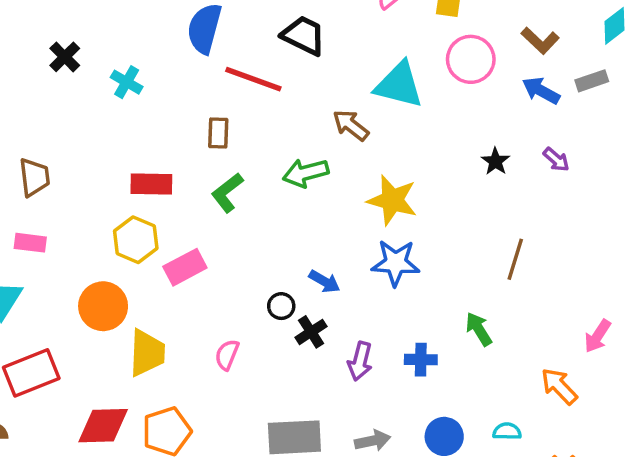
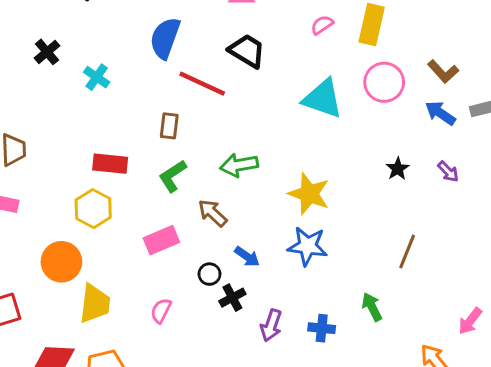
brown arrow: (351, 125) -> (213, 213), moved
pink rectangle: (185, 267) -> (161, 240), moved

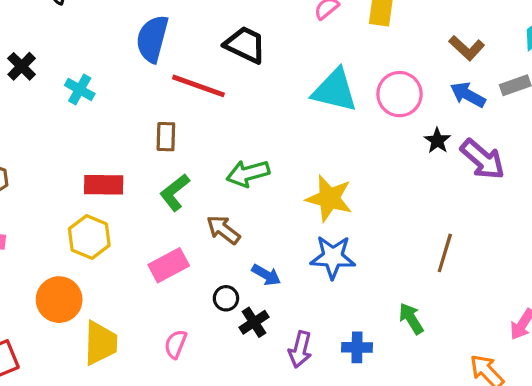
pink circle: (384, 82) -> (400, 94), moved
black star: (398, 169) -> (437, 141), moved
purple arrow: (448, 172) -> (483, 159), size x1.8

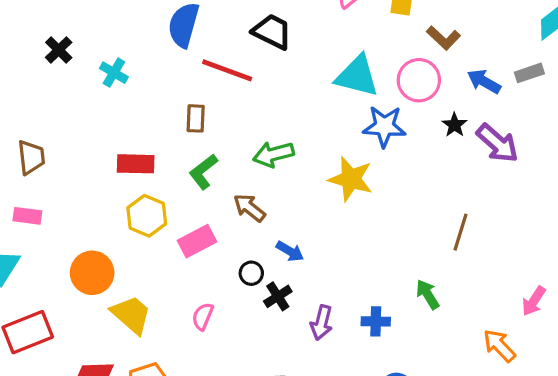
brown L-shape: (467, 48) -> (443, 38), moved
yellow hexagon: (89, 237) -> (147, 216), moved
blue star: (333, 257) -> (384, 126), moved
yellow trapezoid: (101, 343) -> (131, 315), turned -51

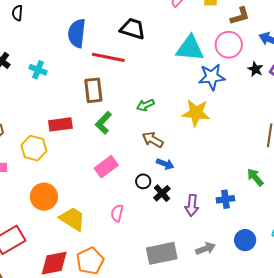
brown L-shape: (443, 38) -> (240, 16), turned -50
brown rectangle: (196, 118) -> (93, 90), size x1.4
green arrow: (273, 154) -> (145, 105), size x0.7
brown arrow: (249, 208) -> (153, 140), moved
yellow hexagon: (147, 216) -> (34, 148), moved

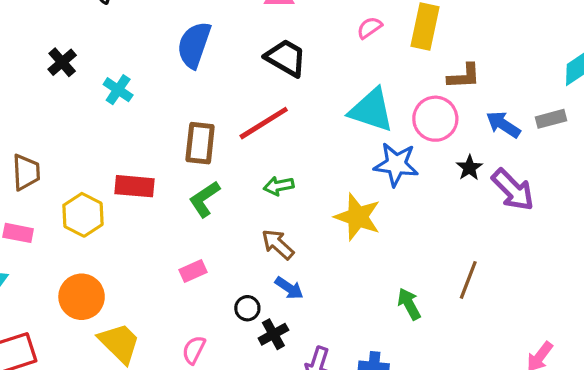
red line: (108, 57) -> (264, 123), moved, turned -56
pink rectangle: (106, 167) -> (193, 271), size x0.7
green arrow: (255, 177) -> (409, 304), moved

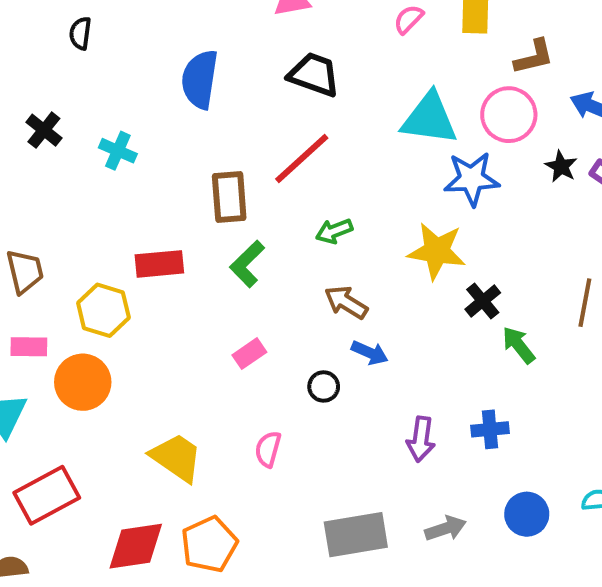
orange circle: (82, 297) -> (83, 382), moved
black cross: (273, 334) -> (483, 301), moved

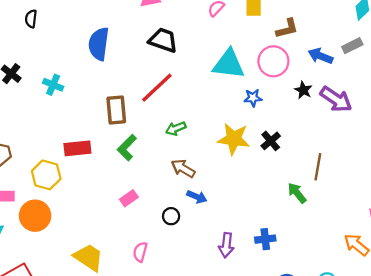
blue star: (472, 179) -> (253, 98), size x0.6
black cross: (483, 301) -> (271, 141), moved
green arrow: (519, 345) -> (297, 193), moved

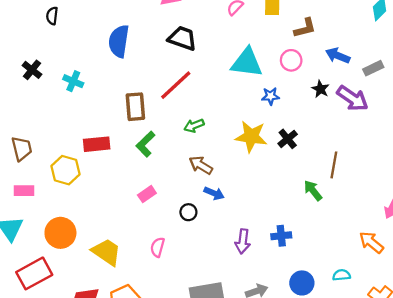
gray rectangle: (352, 46) -> (373, 68), moved
pink circle: (273, 61) -> (291, 60), size x0.7
orange circle: (35, 216) -> (60, 233), moved

